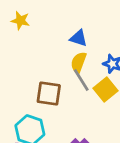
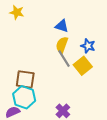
brown square: (49, 94) -> (25, 79), moved

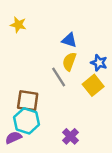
gray line: (64, 58) -> (59, 77), moved

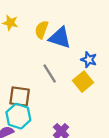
blue triangle: (69, 40) -> (60, 38), size x1.5
yellow semicircle: (69, 62) -> (41, 30), moved

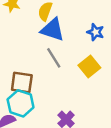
blue triangle: (60, 38) -> (53, 30), moved
blue star: (89, 60) -> (95, 32), moved

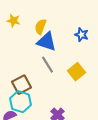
blue star: (95, 32) -> (82, 35), moved
brown square: (22, 82) -> (22, 85), turned -36

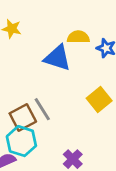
yellow semicircle: (40, 27) -> (78, 37), moved, turned 70
gray line: (48, 65) -> (42, 109), moved

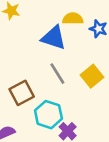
gray line: (42, 109) -> (57, 74), moved
cyan hexagon: (21, 141) -> (48, 115), moved

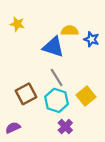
yellow square: (92, 76) -> (86, 96), moved
cyan hexagon: (48, 115) -> (57, 100), moved

